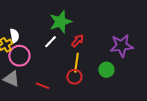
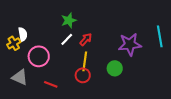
green star: (60, 22) -> (69, 20), size x0.7
white line: (50, 42) -> (67, 39), moved
pink circle: (19, 56) -> (39, 56), moved

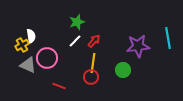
gray triangle: (20, 77) -> (28, 65), moved

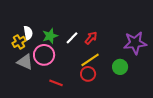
green star: (77, 22) -> (50, 36), moved
yellow line: (93, 63) -> (90, 60), turned 48

